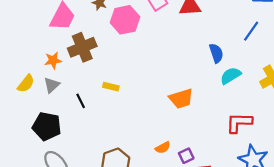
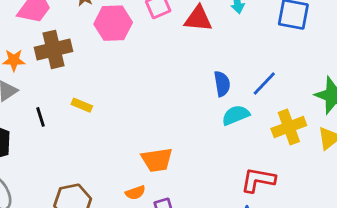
blue line: (251, 31) -> (264, 84), moved
orange trapezoid: (181, 99) -> (157, 160), moved
red L-shape: (239, 123) -> (258, 180), moved

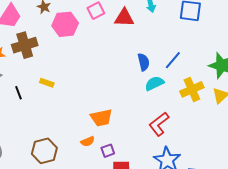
red L-shape: (258, 180) -> (159, 124), moved, turned -45

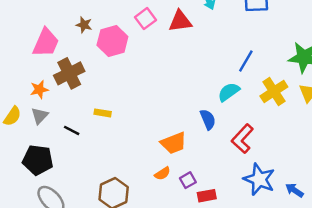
blue semicircle: (144, 62) -> (208, 119), moved
black line: (19, 93) -> (72, 130), turned -32

